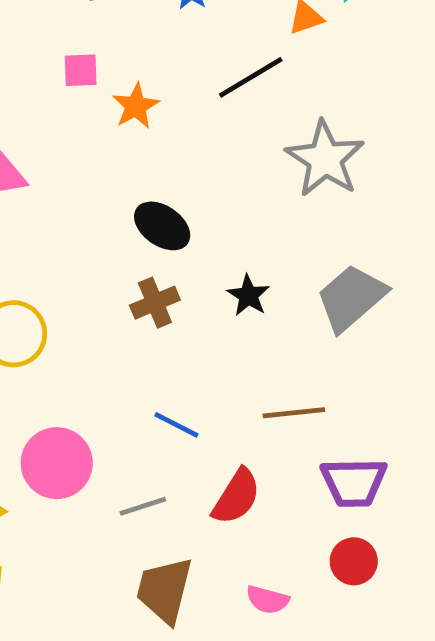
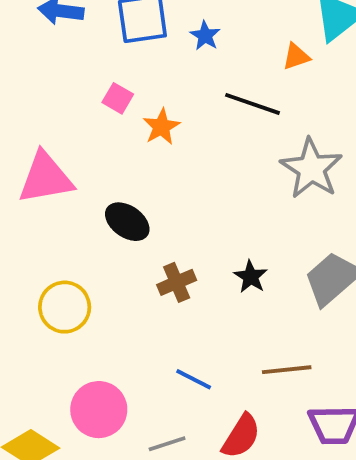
pink square: (81, 70) -> (118, 98), turned 32
black line: (251, 77) -> (253, 104), turned 50
black ellipse: (162, 226) -> (127, 222), moved

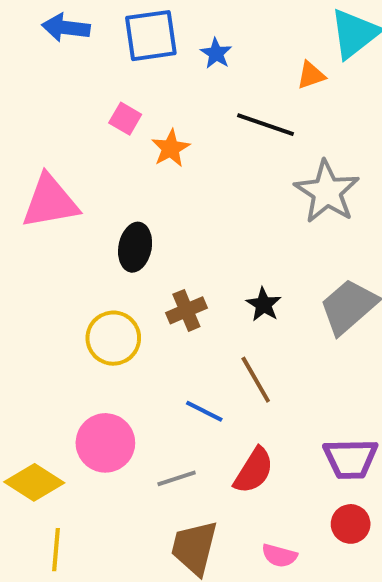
black ellipse: (127, 222) -> (135, 247), turned 66
yellow circle: (65, 307) -> (113, 338), moved
brown line: (287, 370) -> (256, 380), moved, turned 66

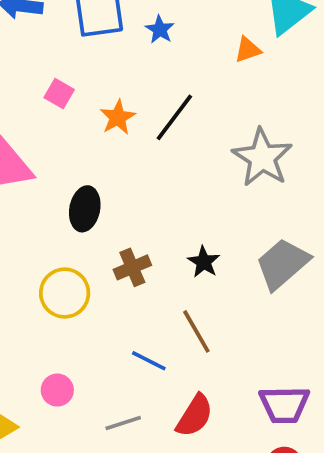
pink square: (125, 119) -> (59, 94), moved
black line: (266, 125) -> (174, 117), moved, turned -72
pink circle: (105, 443) -> (57, 390), size x0.6

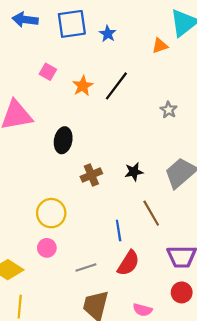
gray star: (262, 158) -> (169, 110), size x0.5
black star: (204, 262) -> (134, 172), turned 30
yellow circle: (65, 293) -> (51, 213), moved
brown line: (196, 331) -> (151, 213), moved
blue line: (149, 361) -> (119, 230), moved, turned 54

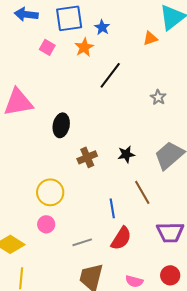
pink square: (48, 72) -> (47, 47), moved
orange star: (83, 86) -> (84, 47), moved
red circle: (182, 292) -> (170, 275), moved

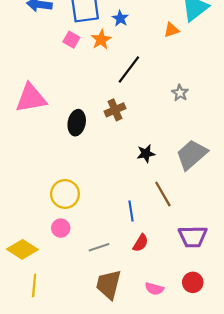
pink square: (47, 47) -> (71, 40), moved
brown cross: (87, 157) -> (115, 110), moved
red semicircle: (121, 238) -> (141, 243), size x0.7

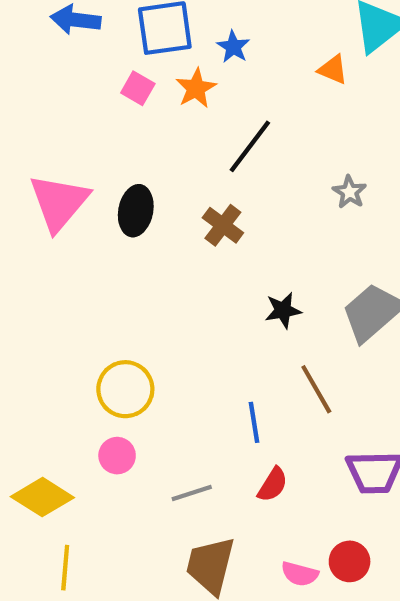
orange triangle: (171, 30) -> (333, 70), turned 42
pink triangle: (31, 98) -> (59, 202), turned -40
brown cross: (115, 110) -> (223, 225), turned -30
black ellipse: (77, 123) -> (136, 211), moved
red circle: (193, 282) -> (350, 561), moved

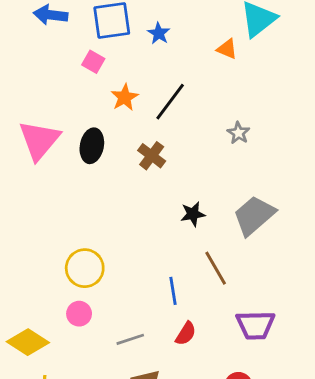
orange star: (196, 88) -> (125, 97), moved

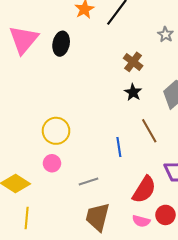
brown cross: (152, 156) -> (133, 62), moved
black star: (193, 214) -> (133, 92), turned -30
red semicircle: (186, 334) -> (144, 190), moved, size x1.6

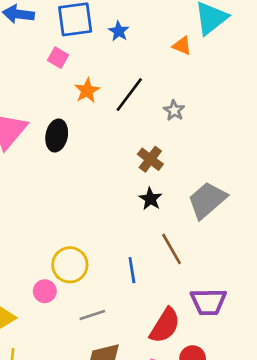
gray star: (165, 35) -> (174, 110), moved
yellow circle: (56, 131) -> (70, 265), moved

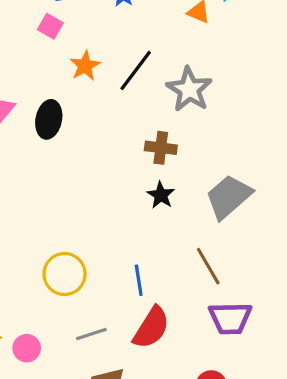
gray star: (174, 110) -> (189, 89), size x1.8
brown cross: (150, 159) -> (161, 148), turned -30
brown line: (171, 249) -> (208, 266), moved
pink circle: (45, 291) -> (27, 348), moved
red semicircle: (165, 326) -> (151, 328), moved

